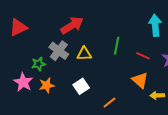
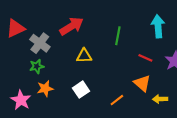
green line: (117, 46) -> (118, 36), moved
gray cross: (59, 51) -> (40, 43), moved
pink star: (23, 82) -> (21, 100), moved
orange line: (110, 103) -> (117, 100), moved

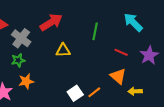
cyan arrow: (158, 26) -> (133, 22), turned -40
white square: (81, 90) -> (75, 93), moved

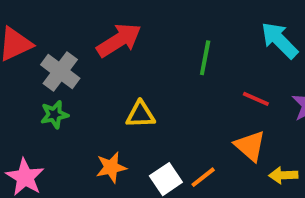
yellow triangle: (63, 50) -> (140, 115), moved
orange star: (26, 81) -> (111, 167), moved

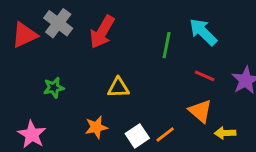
red arrow: (119, 40) -> (102, 32), turned 152
cyan arrow: (279, 40) -> (203, 32), moved
gray cross: (60, 71) -> (58, 23), moved

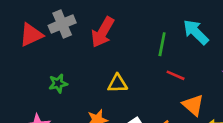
gray cross: (58, 23) -> (62, 24), turned 30
red line: (205, 76) -> (176, 75), moved

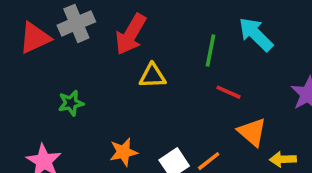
yellow triangle: (117, 83) -> (152, 76), moved

